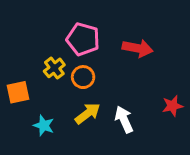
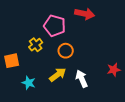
red arrow: (138, 48) -> (85, 14), moved
orange circle: (83, 77) -> (66, 51), moved

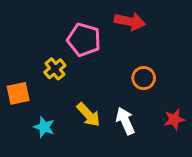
orange circle: (66, 51) -> (144, 78), moved
red star: (114, 70) -> (174, 119), moved
yellow arrow: (58, 75) -> (89, 115), turned 84

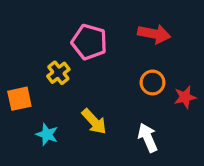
red arrow: (130, 21) -> (154, 34), moved
red star: (174, 119) -> (185, 97), moved
white arrow: (125, 121) -> (148, 138), moved

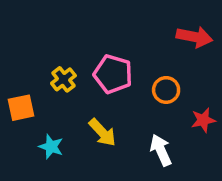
red arrow: (154, 34) -> (194, 37), moved
pink pentagon: (89, 42) -> (113, 74), moved
red star: (185, 97) -> (203, 120), moved

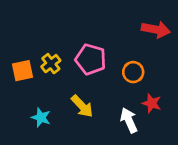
orange square: (21, 108) -> (22, 71), moved
red star: (203, 120) -> (152, 103), moved, turned 30

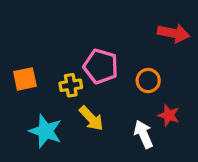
yellow cross: (51, 64) -> (71, 85), moved, turned 30
cyan star: (41, 117) -> (45, 131), size x1.5

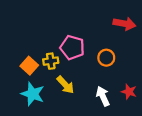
orange square: (25, 79) -> (29, 66), moved, turned -36
red star: (169, 115) -> (129, 92), moved

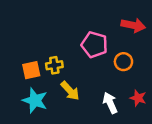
pink pentagon: (72, 47) -> (94, 45), moved
orange circle: (106, 58) -> (123, 62), moved
orange square: (29, 66) -> (31, 70), turned 36

